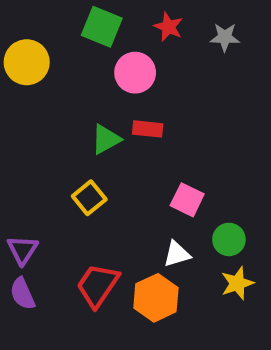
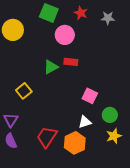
yellow square: (89, 198) -> (24, 91), moved

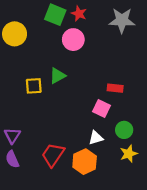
red star: (81, 13) -> (79, 14), moved
gray star: (108, 18) -> (122, 20), size x1.6
red rectangle: (71, 62) -> (115, 88), moved
yellow square: (24, 91) -> (34, 86), moved, turned 35

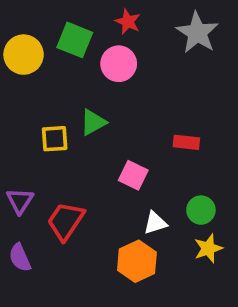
green square: (55, 15) -> (75, 40), moved
gray star: (122, 20) -> (197, 33), turned 30
pink square: (102, 108) -> (133, 175), moved
purple triangle: (12, 136) -> (20, 201), moved
red trapezoid: (53, 155) -> (66, 221), moved

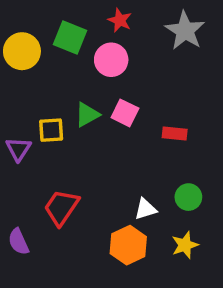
pink square: (133, 175) -> (125, 113), moved
purple triangle: (20, 201) -> (19, 149), moved
yellow star: (208, 248) -> (185, 245), moved

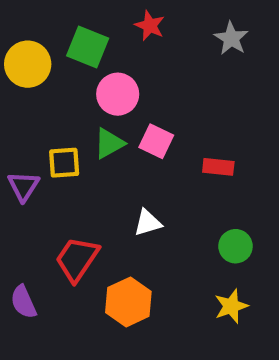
gray star: (185, 31) -> (231, 38), size x0.7
pink circle: (111, 60) -> (118, 94), moved
white triangle: (145, 209) -> (148, 223), moved
orange hexagon: (128, 245) -> (128, 302), moved

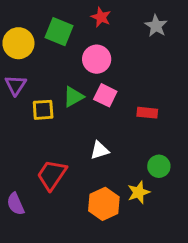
pink circle: (118, 94) -> (97, 59), moved
purple triangle: (23, 186) -> (16, 85), moved
orange hexagon: (128, 302) -> (104, 204), moved
yellow star: (231, 306) -> (139, 192), moved

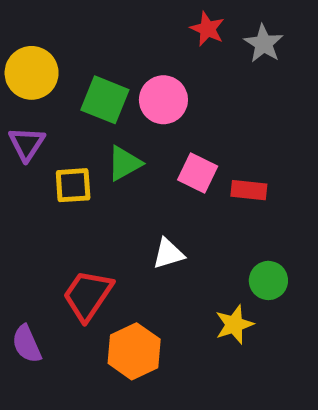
red star: (101, 17) -> (207, 29), moved
green square: (59, 32) -> (105, 100), moved
pink square: (105, 95) -> (198, 173), moved
orange hexagon: (104, 204) -> (134, 351), moved

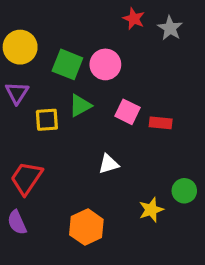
green circle: (268, 280) -> (184, 191), moved
red trapezoid: (88, 295) -> (26, 178), moved

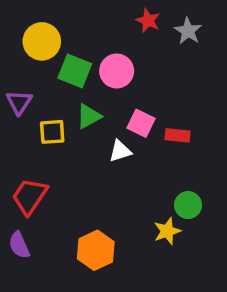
yellow circle: (20, 47) -> (42, 41), moved
white triangle: (109, 164) -> (120, 151), moved
green circle: (184, 191) -> (188, 205), moved

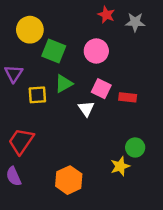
gray star: (188, 31) -> (135, 22), turned -30
pink circle: (117, 71) -> (96, 51), moved
white triangle: (120, 151) -> (86, 109), turned -48

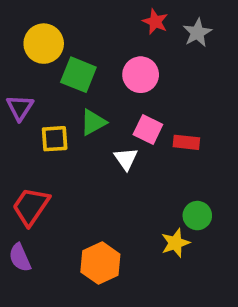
gray star: (135, 22) -> (197, 33), turned -30

